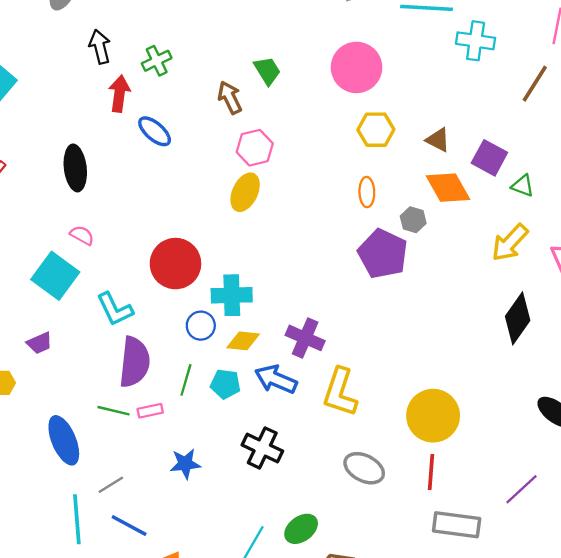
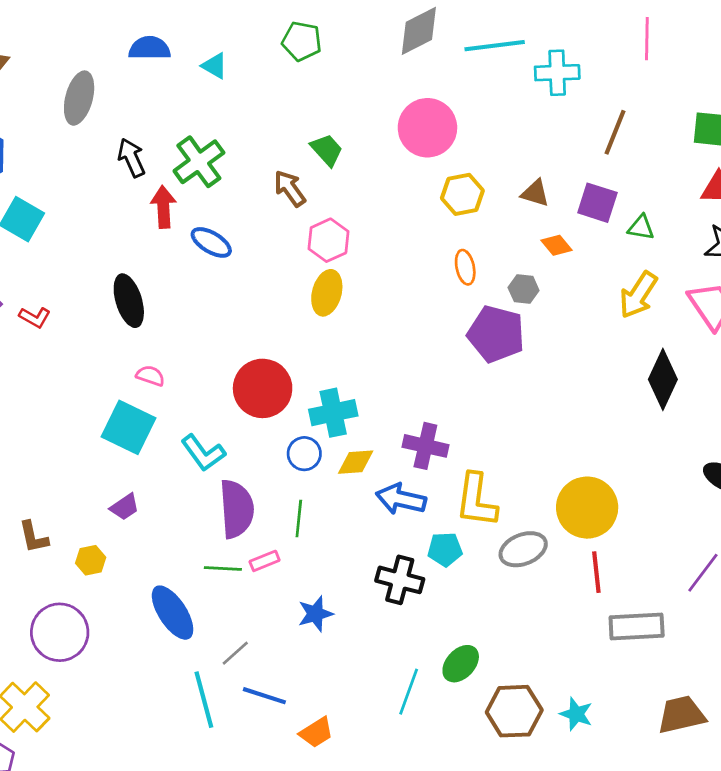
green cross: (157, 61) -> (199, 162), size x1.5
brown line: (535, 84) -> (615, 132), moved
orange diamond: (448, 188) -> (556, 245), size x0.6
cyan pentagon: (225, 384) -> (445, 549), moved
gray ellipse: (364, 468) -> (523, 549), moved, turned -39

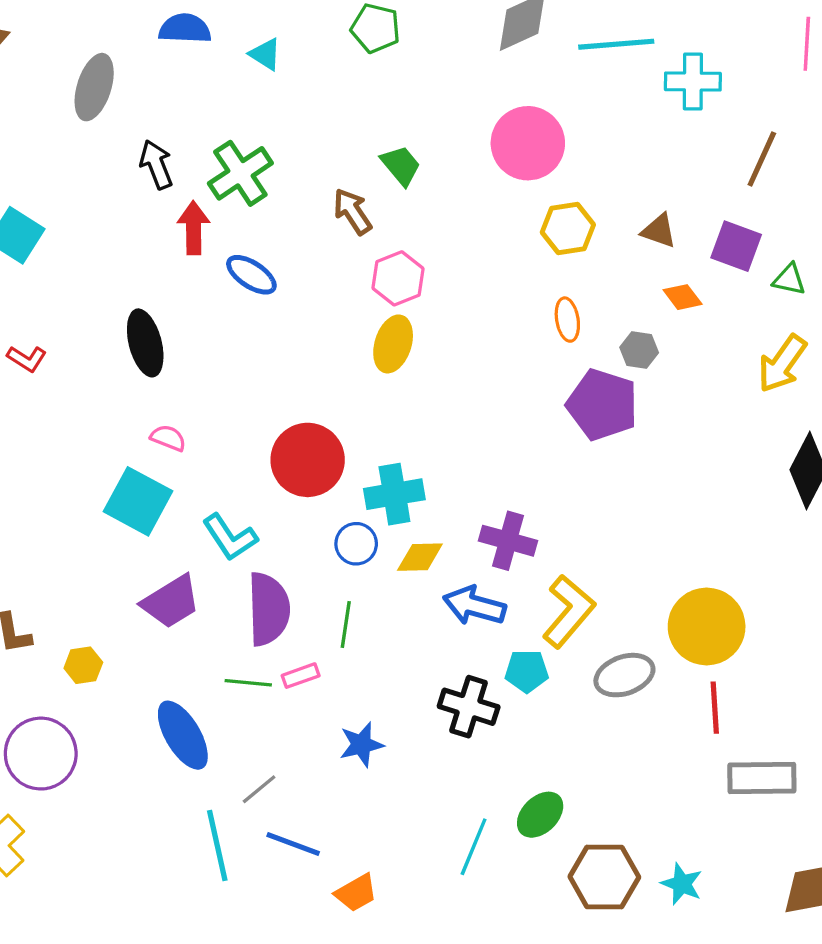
yellow L-shape: (476, 500) -> (569, 611), turned -150
purple trapezoid: (125, 507) -> (171, 602), moved, size x1.6

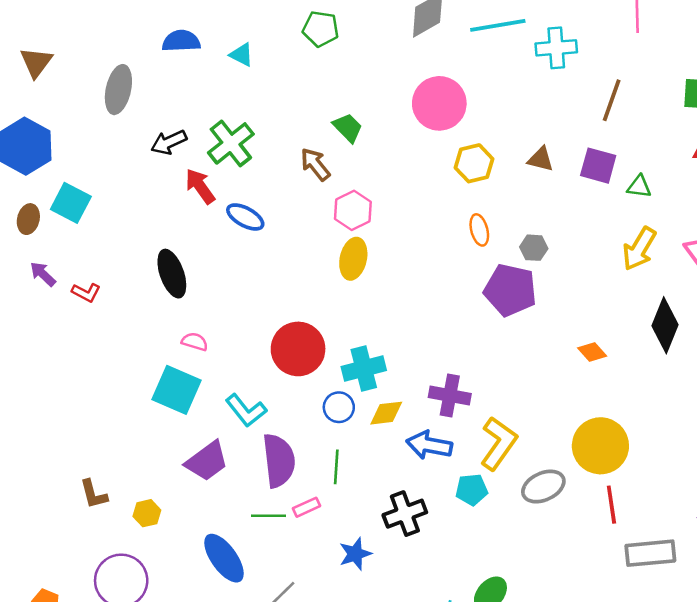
black arrow: (156, 165) -> (169, 142), turned -88
red arrow: (194, 228) -> (200, 186), turned -30
orange diamond: (683, 297) -> (592, 352), moved
black cross: (469, 707) -> (405, 514), moved, turned -33

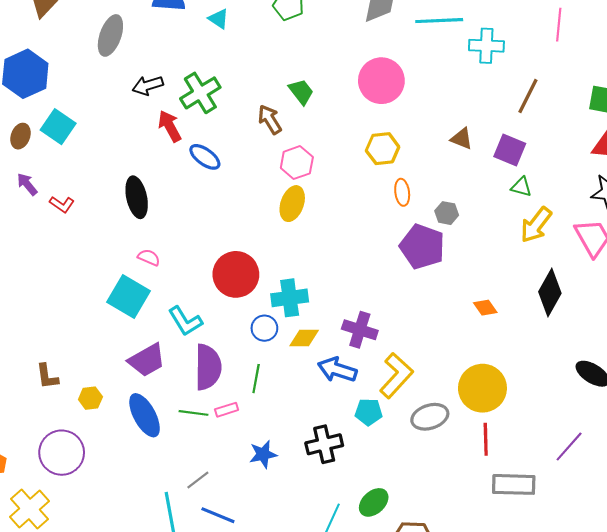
yellow hexagon: (474, 163) -> (383, 149), moved
green triangle: (639, 187) -> (521, 187), moved
black cross: (405, 514) -> (324, 444), moved
blue ellipse: (224, 558) -> (145, 415), moved

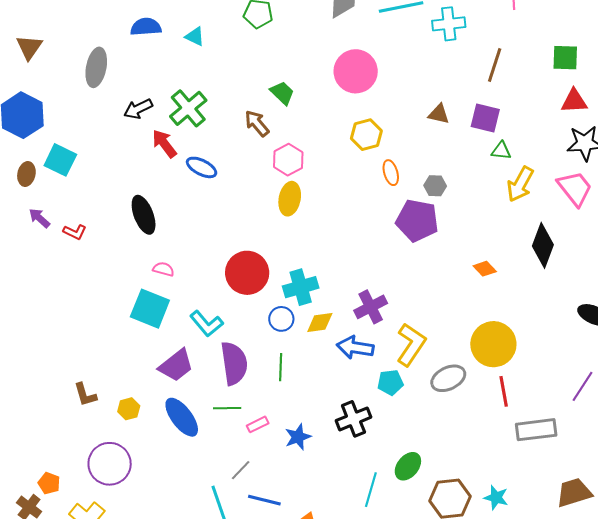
purple cross: (360, 330) -> (371, 307), turned -36
pink rectangle: (227, 410) -> (258, 424), moved

